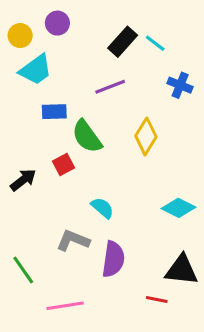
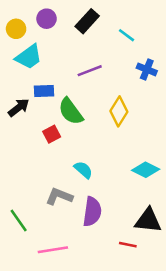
black rectangle: (123, 42) -> (87, 21), moved
black arrow: (23, 180) -> (19, 108), moved

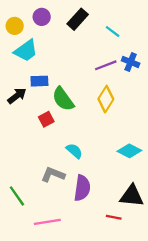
purple line: (90, 71) -> (106, 65), moved

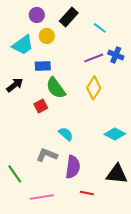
yellow circle: (15, 26) -> (47, 36), moved
blue rectangle: (39, 81) -> (43, 66), moved
red line: (114, 217) -> (87, 193), moved

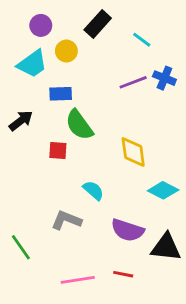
purple circle: (37, 15) -> (41, 25), moved
yellow diamond: (94, 88) -> (133, 152), moved, turned -40
red square: (41, 106) -> (58, 151), turned 32
purple semicircle: (73, 167) -> (128, 230), moved, turned 100
pink line: (42, 197) -> (78, 280), moved

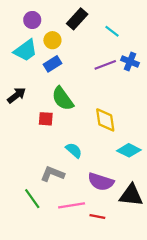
blue rectangle: (61, 94) -> (52, 64), moved, turned -30
green line: (21, 247) -> (32, 199), moved
pink line: (78, 280) -> (72, 205), moved

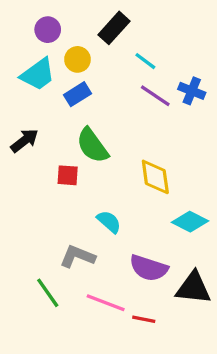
cyan line: (112, 31) -> (145, 61), moved
purple line: (105, 65) -> (155, 96), turned 55
pink line: (72, 205) -> (106, 303), turned 30

